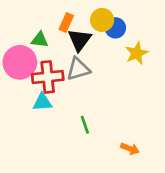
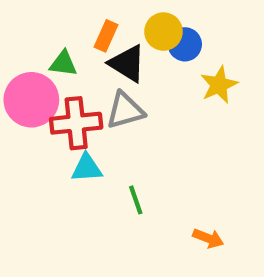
black triangle: (80, 40) -> (127, 64), turned -35
cyan triangle: (42, 102) -> (87, 168), moved

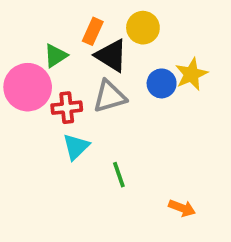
blue circle: (185, 44) -> (162, 83), moved
green triangle: (63, 64) -> (56, 56), turned -40
red cross: (76, 123) -> (67, 108), size x0.7
cyan triangle: (87, 168) -> (76, 147), turned -40

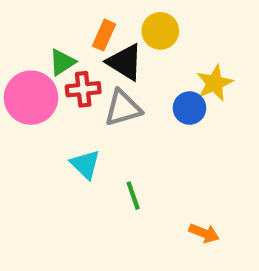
blue circle: (162, 83) -> (189, 108), moved
red cross: (67, 108) -> (83, 89), moved
cyan triangle: (76, 147) -> (85, 164), turned -32

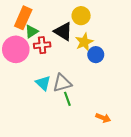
orange rectangle: (104, 35) -> (23, 18), moved, size x1.5
yellow star: (214, 83) -> (84, 42), moved
gray triangle: (123, 108) -> (62, 83), moved

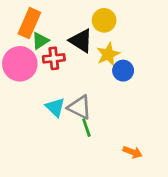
gray triangle: (62, 83) -> (80, 107), turned 42

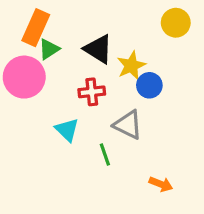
yellow circle: (104, 20) -> (176, 23), moved
red cross: (54, 58) -> (92, 92), moved
gray triangle: (80, 107) -> (128, 125), moved

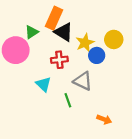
yellow circle: (176, 23) -> (114, 39), moved
orange rectangle: (36, 28) -> (54, 18), moved

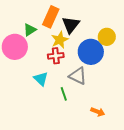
black triangle: (64, 32) -> (71, 25), moved, turned 36
yellow star: (85, 43) -> (60, 40), moved
blue circle: (97, 55) -> (91, 52), size x1.6

